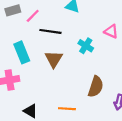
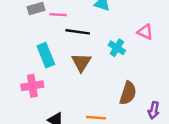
pink line: (33, 16) -> (58, 15), turned 48

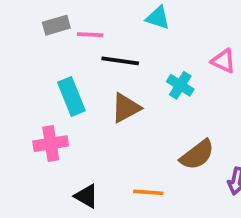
brown triangle: (81, 62) -> (126, 108), turned 30
brown semicircle: (128, 93) -> (197, 155), turned 35

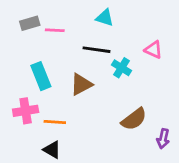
black line: (120, 61) -> (96, 50), moved
orange line: (148, 192) -> (55, 122), moved

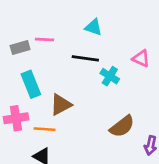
gray rectangle: (30, 23) -> (20, 48), moved
brown triangle: (81, 84) -> (61, 105), moved

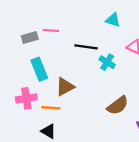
cyan triangle: (93, 27) -> (113, 20), moved

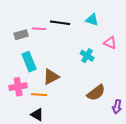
black line: (86, 47) -> (60, 23), moved

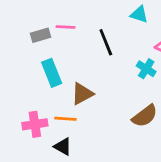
black line: (60, 23) -> (106, 42), moved, turned 60
cyan cross: (87, 56) -> (146, 69), moved
pink cross: (18, 87) -> (35, 124), moved

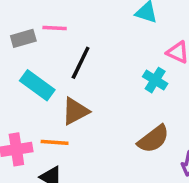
black line: (106, 42) -> (81, 63), moved, turned 48
cyan rectangle: (52, 73) -> (37, 85), turned -32

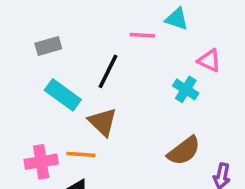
pink line: (55, 28) -> (142, 35), moved
brown triangle: (75, 111) -> (103, 122), turned -48

